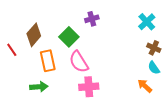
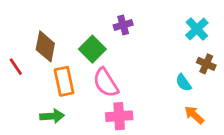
brown diamond: (34, 35) -> (45, 46), turned -30
cyan semicircle: (154, 68) -> (183, 83), moved

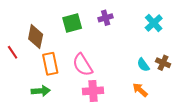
purple cross: (123, 25) -> (106, 18), moved
green square: (92, 49) -> (72, 23), moved, turned 30
brown cross: (206, 64) -> (163, 63), moved
orange arrow: (194, 115) -> (140, 90), moved

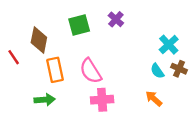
purple cross: (106, 18) -> (116, 19), turned -32
cyan cross: (154, 23) -> (169, 45), moved

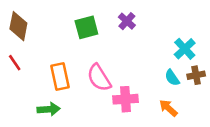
brown diamond: (39, 40) -> (18, 26), moved
brown cross: (179, 69) -> (196, 75), turned -35
pink cross: (102, 100) -> (126, 99), moved

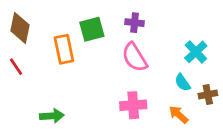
purple cross: (127, 21) -> (135, 23), turned -36
brown cross: (196, 75) -> (208, 95), moved
orange rectangle: (60, 76) -> (64, 49), moved
pink semicircle: (99, 78) -> (135, 57), moved

